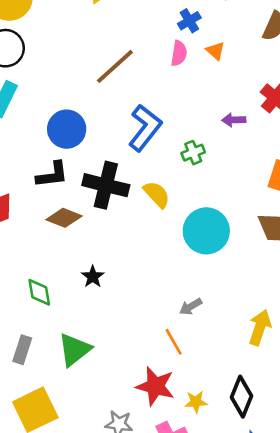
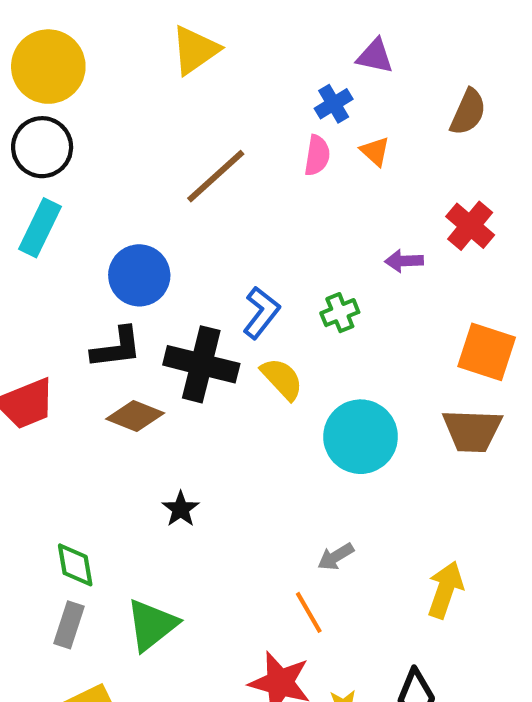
blue L-shape: (145, 128) -> (261, 313), moved, size x0.7
green diamond: (39, 292) -> (75, 565), moved

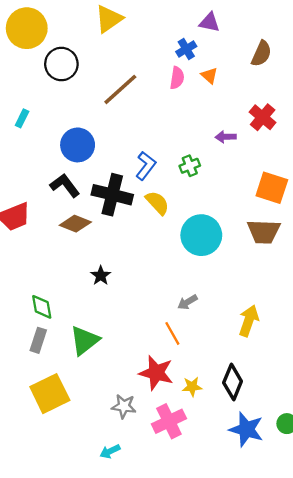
black circle: (42, 147) -> (61, 64), moved
cyan rectangle: (40, 228) -> (22, 118), size x0.6
black L-shape: (117, 348) -> (65, 185), turned -120

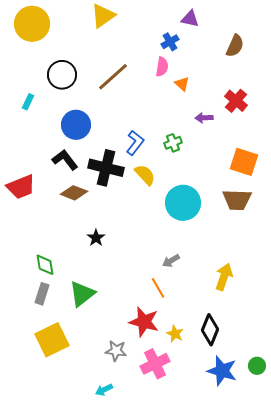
black circle: (61, 64) -> (62, 75), moved
orange triangle: (209, 76) -> (182, 84), moved
yellow star: (192, 387) -> (175, 334), turned 30

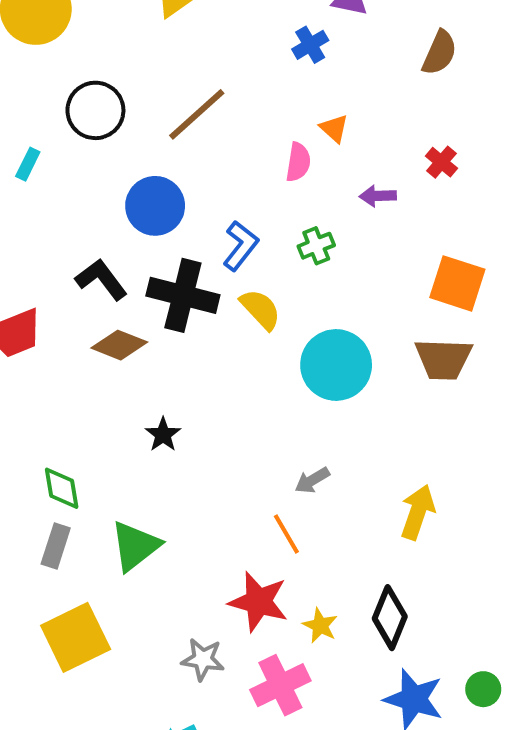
pink semicircle: (162, 67) -> (298, 162), moved
red cross: (236, 101) -> (441, 162), size x0.7
blue circle: (76, 125) -> (155, 206), moved

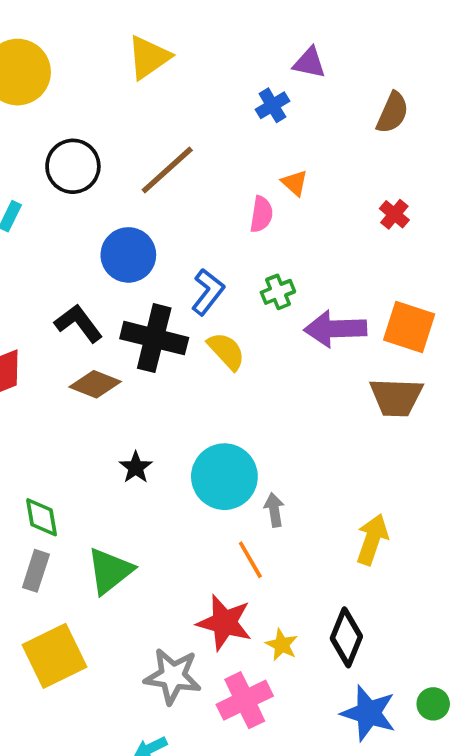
purple arrow: (378, 196) -> (335, 329), moved, size x1.8
cyan circle: (336, 365) -> (224, 477), moved
gray arrow: (312, 480) -> (274, 510), turned 112
gray star: (203, 659) -> (173, 676), size x1.4

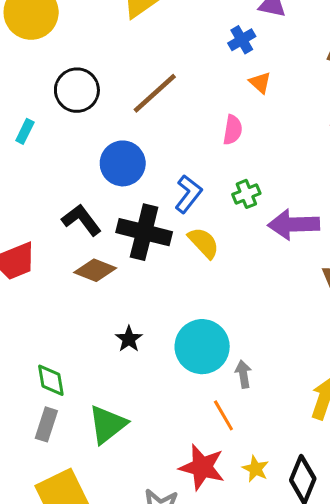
orange triangle: (295, 183) -> (260, 82), moved
yellow star: (282, 645) -> (256, 469), moved

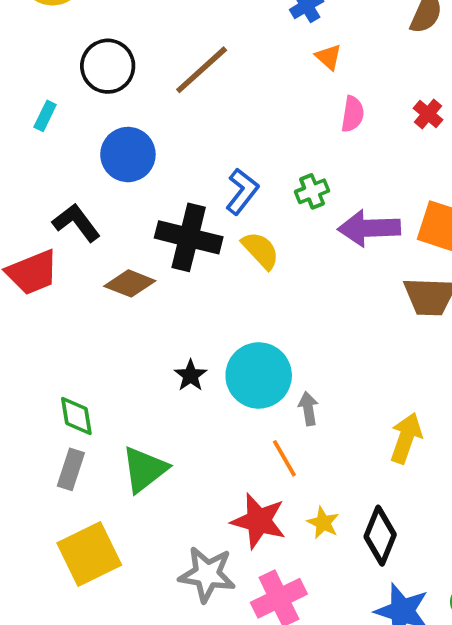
pink semicircle: (233, 130) -> (353, 114), moved
blue circle: (123, 163) -> (128, 155), moved
black L-shape: (81, 220) -> (76, 223), moved
black star: (129, 339) -> (191, 375), moved

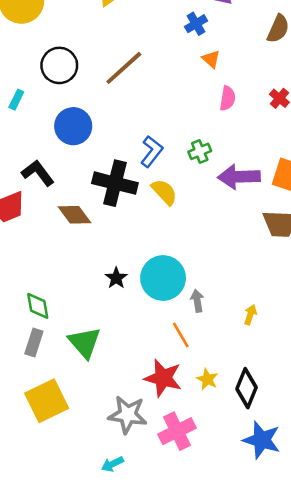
brown diamond: (130, 283) -> (74, 215), turned 32
yellow arrow: (406, 438) -> (250, 315), moved, size x0.6
green triangle: (144, 469) -> (85, 343), turned -33

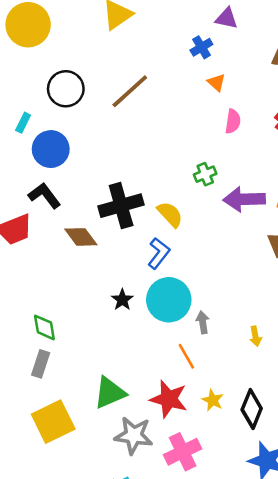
blue circle: (73, 126) -> (51, 149), moved
blue L-shape: (152, 151) -> (159, 253), moved
black cross: (115, 183) -> (121, 206), turned -30
yellow arrow: (250, 315) -> (255, 336), turned 150
green triangle: (85, 343) -> (110, 393), moved, turned 48

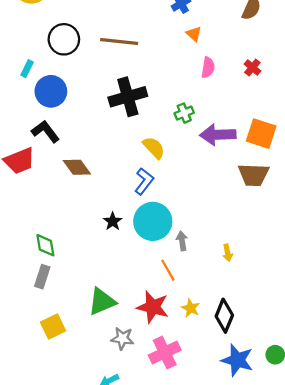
brown line: (130, 91) -> (119, 41), turned 48
black cross: (121, 206) -> (128, 97), moved
yellow square: (53, 422) -> (53, 327), size x0.7
gray star: (134, 435) -> (122, 338), size x0.7

